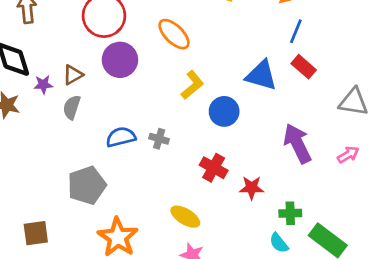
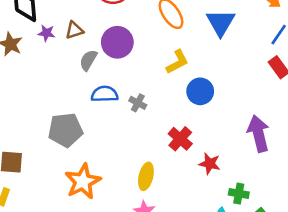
purple circle: (120, 60) -> (117, 42), moved
blue triangle: (261, 75) -> (221, 23), moved, turned 32
gray semicircle: (72, 107) -> (88, 60), moved
yellow ellipse: (185, 217) -> (146, 176), turned 60

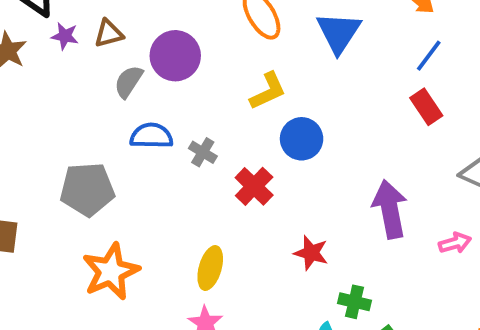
red cross: (180, 139) -> (254, 186), moved

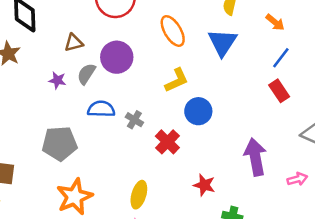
purple star: (65, 36) -> (57, 80), moved

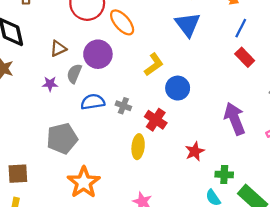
orange ellipse: (173, 31) -> (122, 22), moved
red star: (204, 185) -> (195, 151), turned -30
yellow ellipse: (139, 195) -> (138, 147), moved

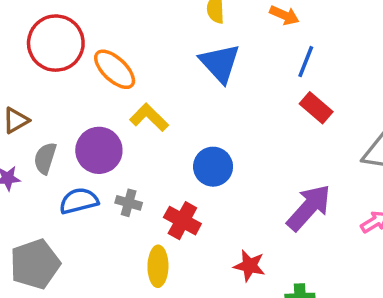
purple circle: (98, 54) -> (99, 150), moved
yellow L-shape: (154, 65) -> (149, 117), moved, turned -95
purple arrow: (235, 119) -> (309, 208), turned 68
red star: (195, 151) -> (249, 266), turned -30

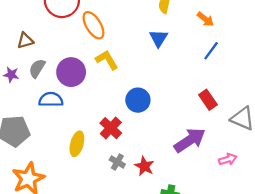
blue triangle: (220, 63) -> (159, 38), size x0.7
red rectangle: (316, 108) -> (208, 100), moved
gray cross: (129, 203) -> (117, 162), moved
yellow ellipse: (158, 266) -> (77, 144), moved

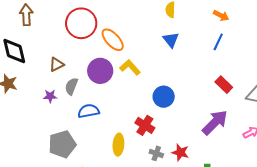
orange arrow: (205, 19) -> (221, 16), moved
purple circle: (71, 72) -> (100, 71), moved

